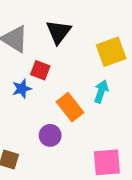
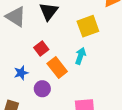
red square: (40, 70) -> (41, 48), moved, turned 32
blue star: (22, 89) -> (21, 73), moved

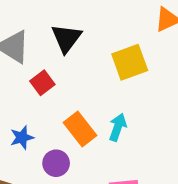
red square: (41, 48) -> (42, 83), moved
cyan arrow: (80, 56) -> (118, 127), moved

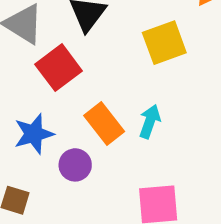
red square: (42, 83) -> (59, 68), size x1.5
blue star: (22, 138) -> (34, 134), size x1.4

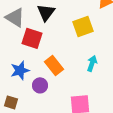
red square: (59, 68) -> (32, 38), turned -35
cyan arrow: (150, 121) -> (92, 63), moved

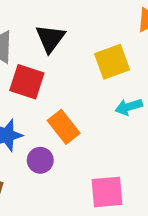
cyan arrow: (92, 63) -> (129, 107), moved, turned -126

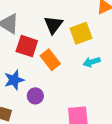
black triangle: (50, 38) -> (53, 25), moved
orange rectangle: (64, 127) -> (50, 60), moved

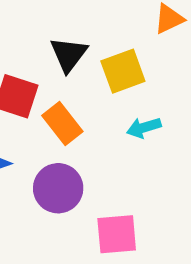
purple circle: (35, 96) -> (58, 188), moved, size x1.5

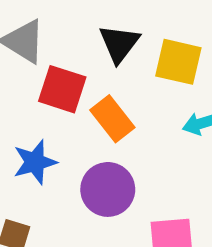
yellow square: (123, 71) -> (178, 62), turned 33

